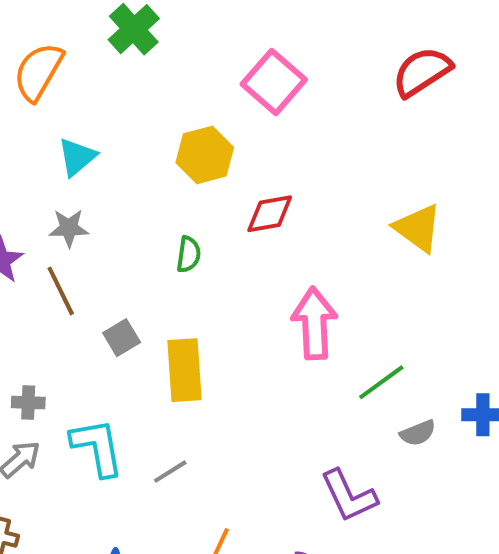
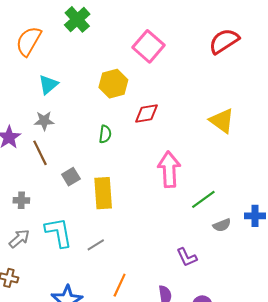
gray cross: (28, 403) -> (21, 200), moved
purple L-shape: (349, 496) -> (187, 257), size x0.7

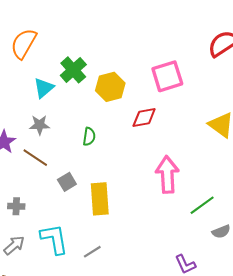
green cross: (77, 19) -> (73, 70), moved
pink square: (149, 46) -> (167, 76), moved, turned 32
green semicircle: (105, 134) -> (89, 137), moved
brown line: (40, 153) -> (35, 158), turned -30

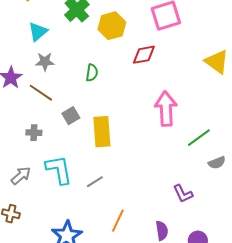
cyan triangle: (44, 88) -> (38, 32), moved
gray cross: (16, 206) -> (34, 133), moved

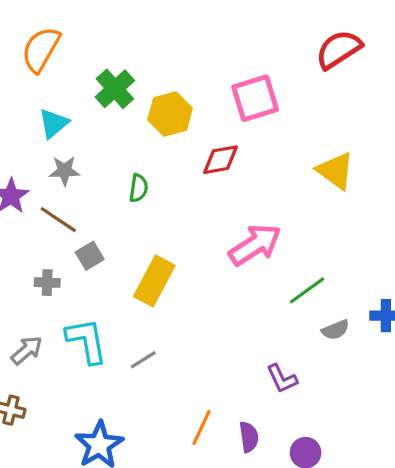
pink arrow: (166, 109) -> (255, 245), turned 60
gray square: (71, 116) -> (90, 256), moved
yellow rectangle: (102, 132) -> (154, 281), turned 32
orange line: (118, 221) -> (202, 427), moved

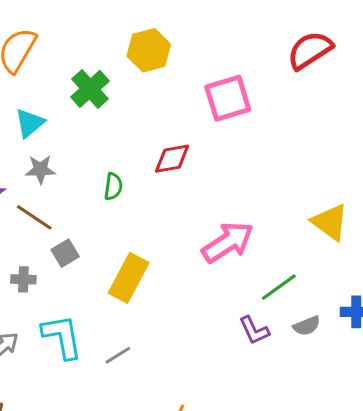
yellow hexagon: (170, 114) -> (149, 50), moved
red diamond: (220, 160) -> (172, 159), moved
yellow triangle: (335, 171) -> (330, 222), moved
purple L-shape: (282, 379) -> (254, 330), moved

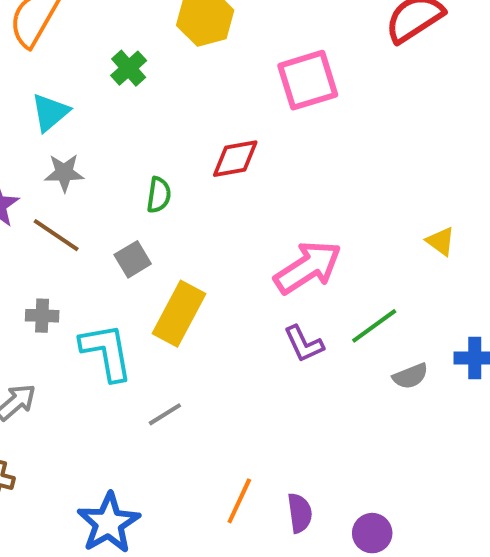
green cross: (90, 89) -> (129, 68), size x0.7
yellow triangle: (330, 222) -> (441, 241), size x0.6
gray square: (65, 253) -> (133, 259), moved
purple L-shape: (254, 330) -> (304, 344), moved
cyan L-shape: (62, 337) -> (106, 352), moved

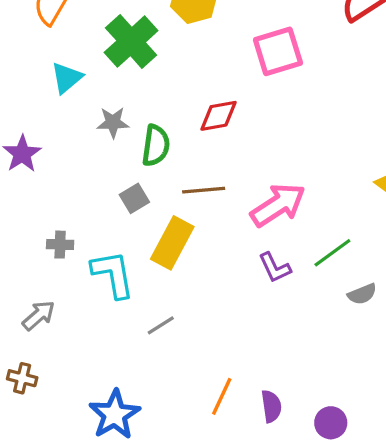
green cross: (129, 68) -> (131, 41), size x1.8
gray star: (64, 173) -> (113, 122), moved
green semicircle: (159, 195) -> (156, 145), size x1.4
brown line: (56, 235) -> (204, 190), moved, turned -39

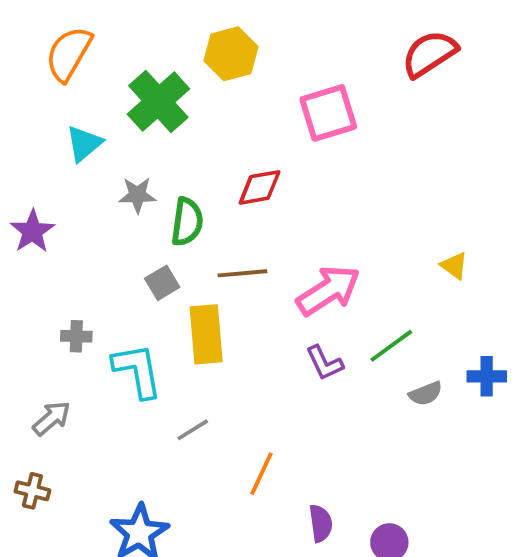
yellow rectangle: (172, 243) -> (206, 334), turned -33
orange line: (222, 396) -> (261, 474), moved

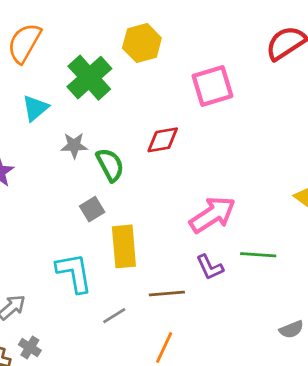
green semicircle: (187, 222) -> (110, 165), turned -36
brown line: (242, 273) -> (167, 294), moved
gray cross: (76, 336) -> (30, 347), moved, turned 30
green line: (391, 346) -> (258, 255), turned 40
gray semicircle: (426, 394) -> (291, 329), moved

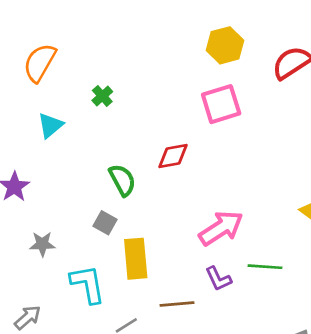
yellow hexagon: (142, 43) -> (225, 45), moved
green cross: (89, 78) -> (102, 96), size x0.5
gray star: (74, 145) -> (42, 244), moved
gray square: (92, 209) -> (105, 223), turned -30

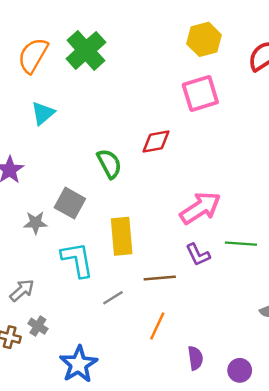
green cross: (102, 96) -> (86, 50), moved, size x2.0
gray square: (105, 223) -> (70, 203), moved, size x1.4

